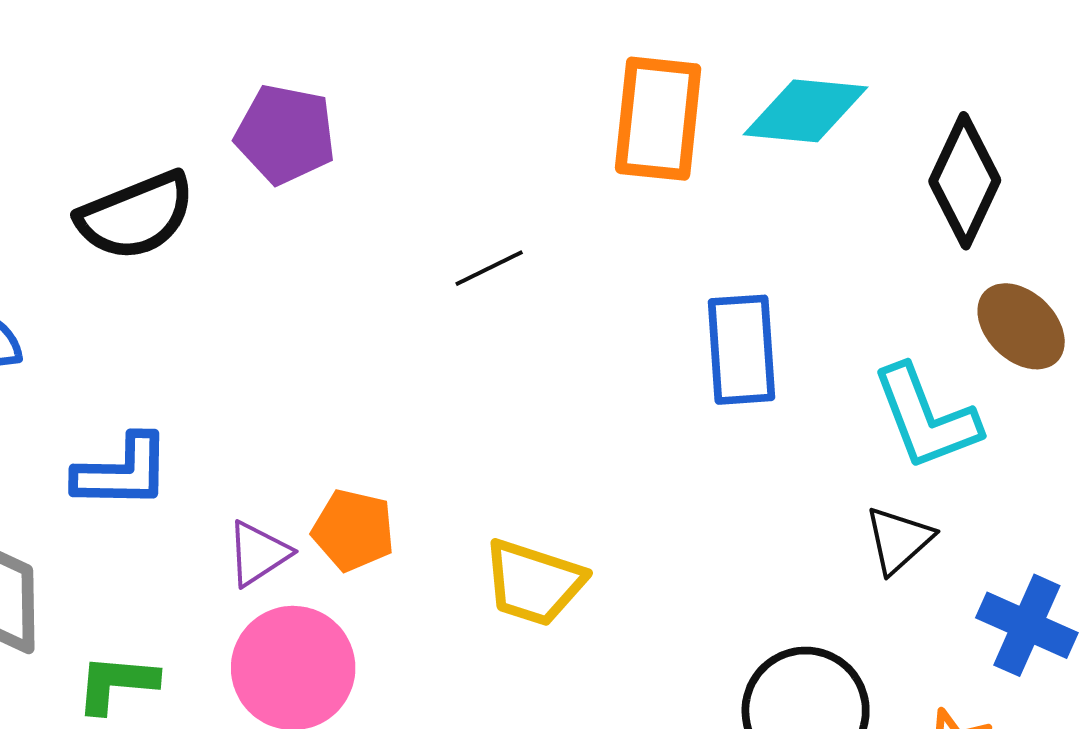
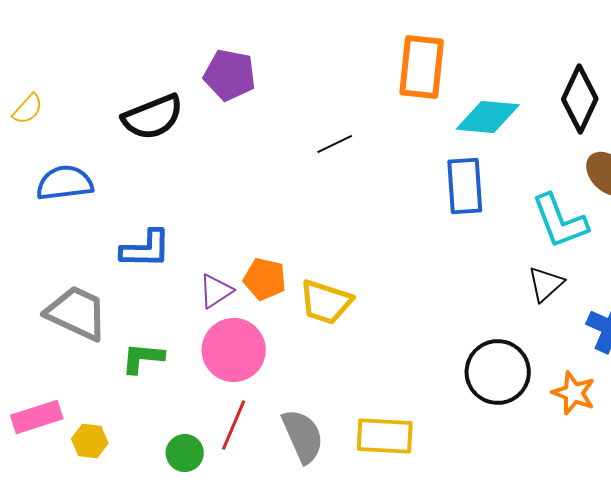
cyan diamond: (806, 111) -> (488, 117), moved
yellow trapezoid: (534, 583) -> (326, 302), moved

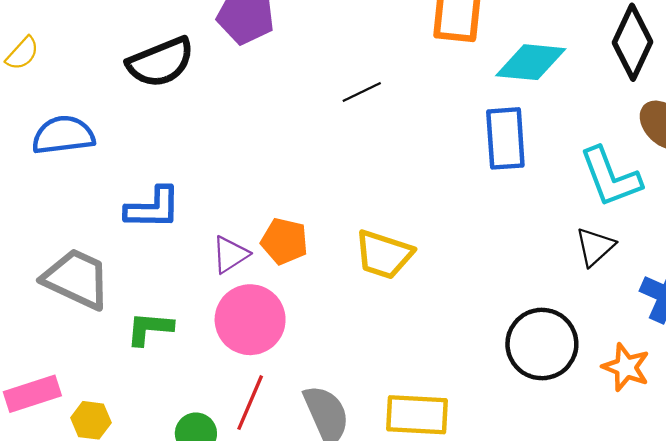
yellow trapezoid: (326, 302) -> (384, 254), moved

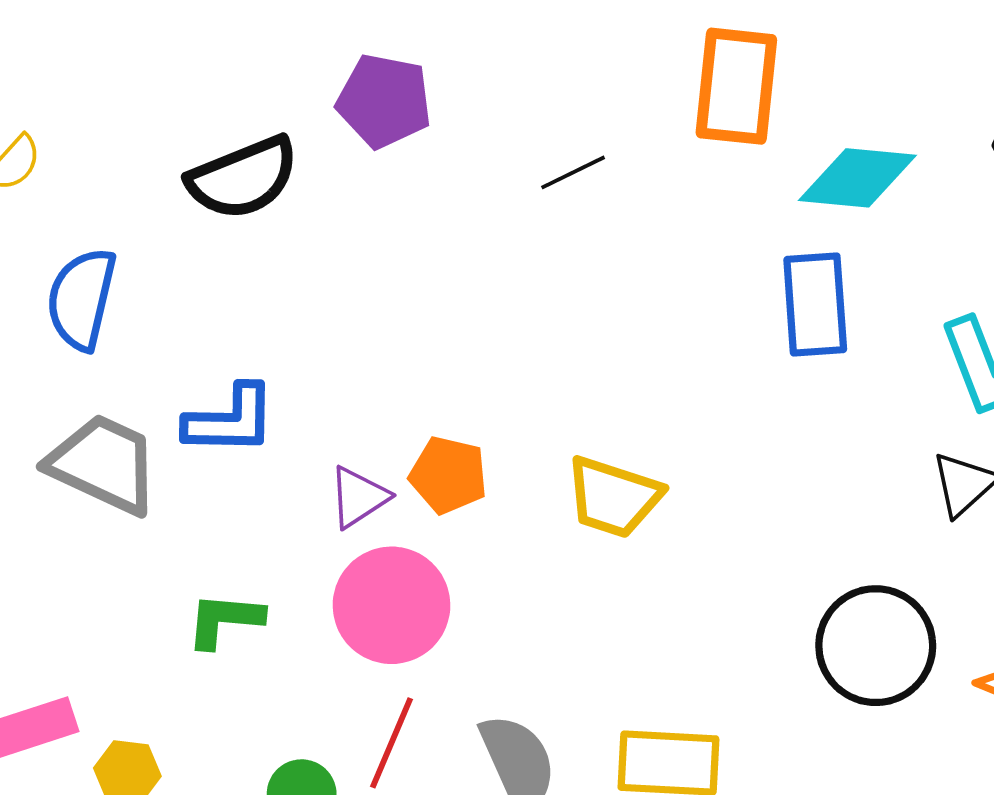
black line: (362, 92) -> (573, 172), moved
blue semicircle: (63, 135) -> (81, 299), turned -70
gray trapezoid: (77, 279) -> (104, 464), moved

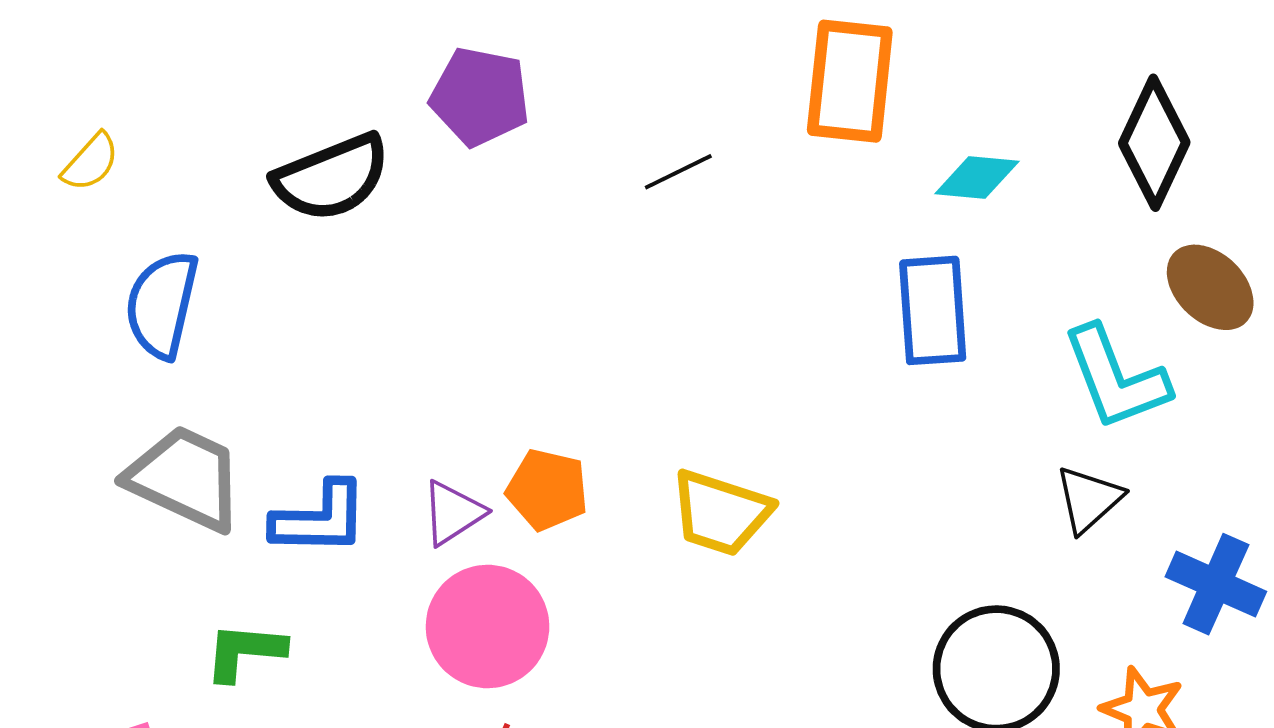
cyan diamond: (857, 178) -> (977, 178), size x0.7
blue L-shape: (230, 420) -> (320, 519), moved
green L-shape: (225, 620) -> (245, 652), moved

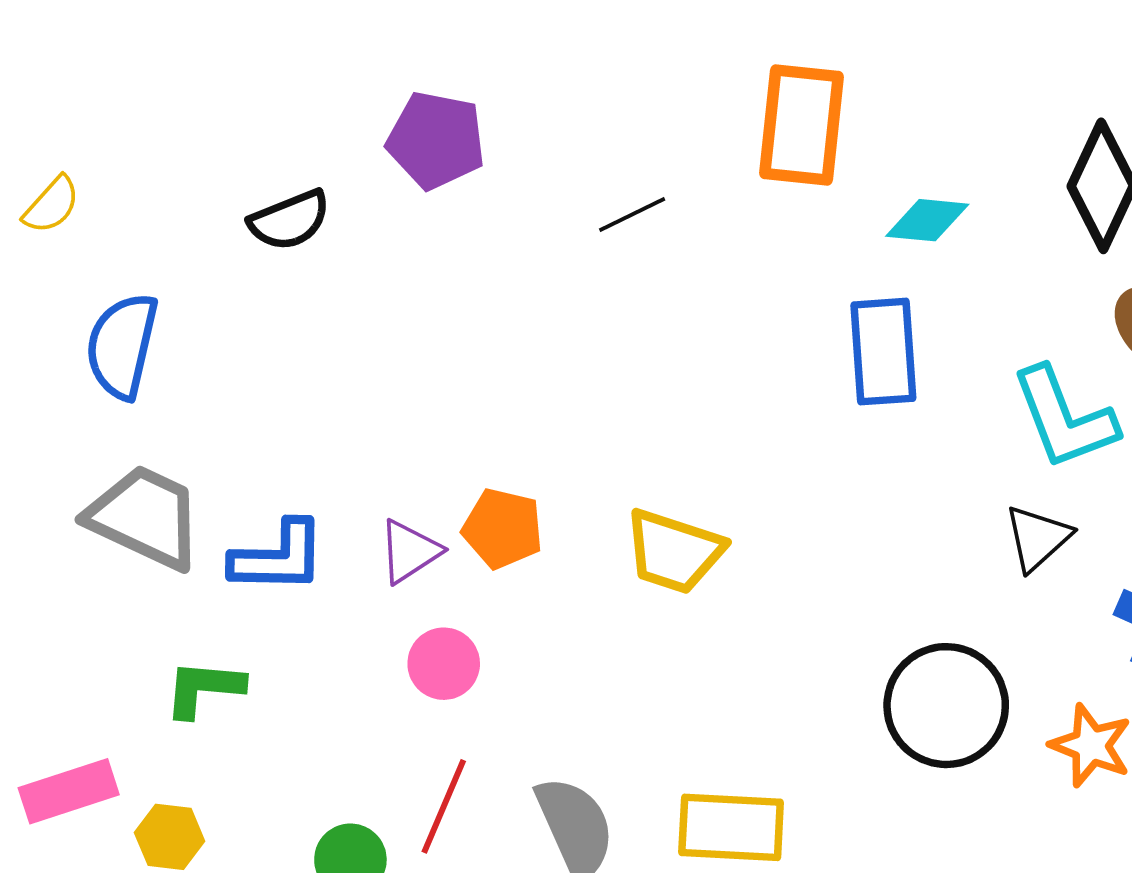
black semicircle: (331, 178) -> (290, 220), size x0.7
pink circle: (488, 626) -> (444, 664), size x0.6

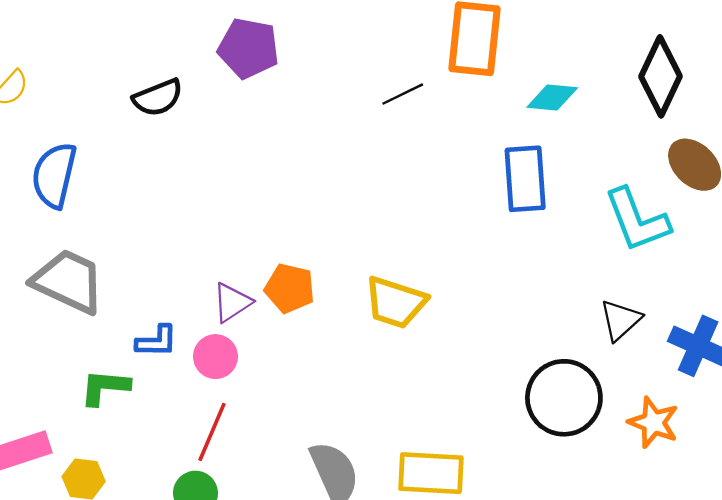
black line: (632, 214) -> (403, 94), moved
black triangle: (1038, 538) -> (620, 320), moved
blue L-shape: (278, 557) -> (157, 341), moved, size x0.7
pink circle: (444, 664) -> (215, 357), moved
red line: (444, 806) -> (212, 432), moved

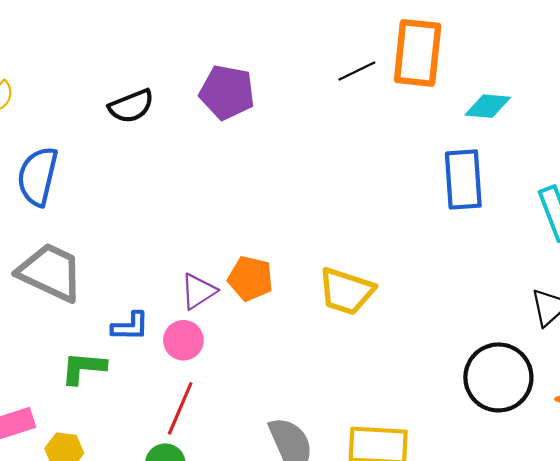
purple pentagon: (248, 48) -> (227, 92), moved
black line: (403, 94) -> (357, 71), moved

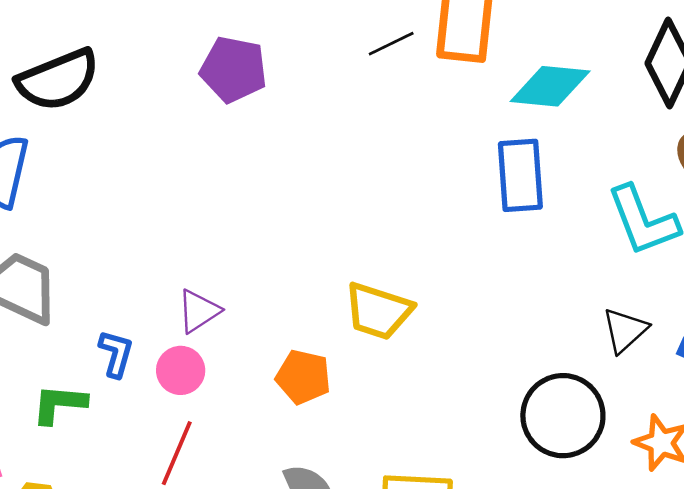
black semicircle: (131, 106) -> (58, 80), moved, size x1.5
cyan diamond: (488, 106) -> (550, 86), size x1.4
orange pentagon: (250, 279) -> (303, 377), moved
blue L-shape: (130, 326) -> (116, 354), turned -75

